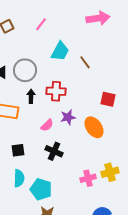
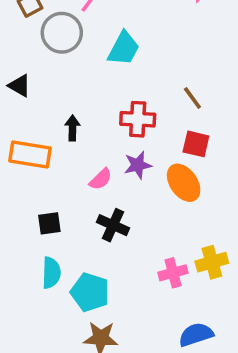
brown line: (85, 62) -> (192, 98), moved
gray circle: (25, 70) -> (62, 33), moved
red cross: (56, 91) -> (138, 119), moved
red square: (108, 99) -> (196, 144), moved

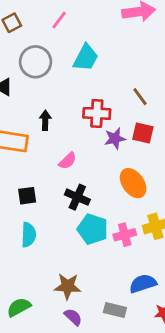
gray circle: (62, 33) -> (35, 62), moved
purple star: (138, 165) -> (115, 139), moved
orange ellipse: (184, 183) -> (133, 183), moved
cyan pentagon: (90, 292) -> (93, 229), moved

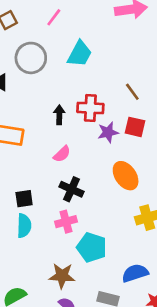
black arrow: (45, 120) -> (59, 115), moved
black square: (27, 196) -> (24, 199), moved
cyan pentagon: (93, 229) -> (92, 247), moved
pink cross: (125, 235) -> (66, 222), moved

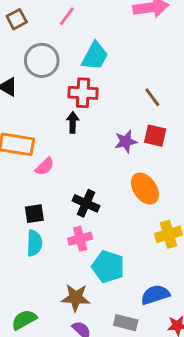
red cross: (90, 108) -> (83, 93), moved
pink semicircle: (62, 154) -> (45, 166), moved

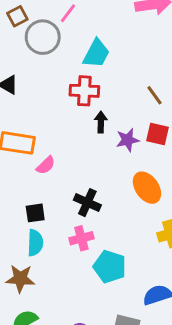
gray circle: (42, 60) -> (43, 37), moved
black arrow: (73, 122) -> (101, 122), moved
brown star: (76, 298) -> (20, 279), moved

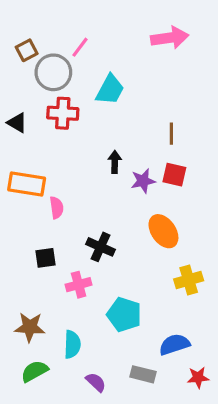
red cross: (84, 91) -> (63, 113), moved
brown line: (154, 95) -> (171, 134), turned 36
pink semicircle: (46, 165) -> (57, 208), turned -54
pink cross: (81, 238) -> (79, 285), moved
cyan semicircle: (35, 243) -> (72, 344), moved

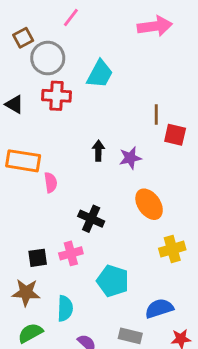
pink line: (80, 47) -> (71, 18), moved
black arrow: (115, 162) -> (98, 151), moved
red square: (174, 175) -> (175, 135), moved
black square: (46, 258) -> (38, 258), moved

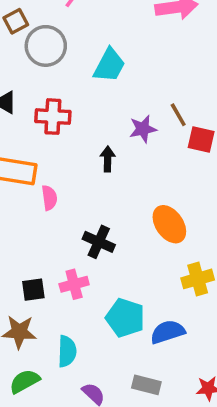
red cross: (56, 96) -> (53, 117), moved
brown line: (156, 114) -> (178, 115), turned -30
purple star: (130, 158) -> (143, 129), moved
blue semicircle: (159, 308) -> (168, 332), moved

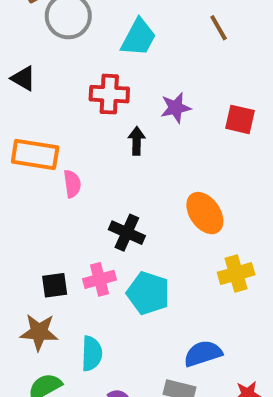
brown line: (178, 115) -> (219, 28), moved
red cross: (53, 117) -> (109, 94), moved
cyan pentagon: (125, 318) -> (148, 293), moved
blue semicircle: (168, 332) -> (203, 354), moved

